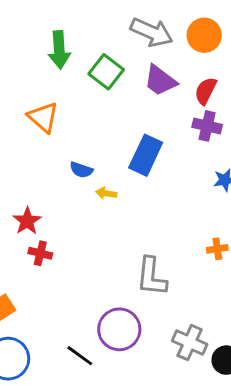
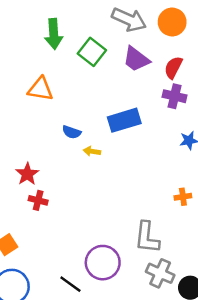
orange triangle: (43, 117) -> (40, 89), turned -32
blue rectangle: (146, 155) -> (124, 120), turned 48
gray L-shape: (151, 277) -> (147, 237), moved

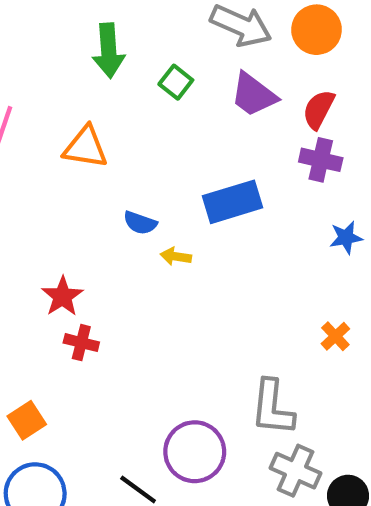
green square: (92, 52) -> (176, 82), size x0.7
orange cross: (183, 197) -> (335, 336), turned -35

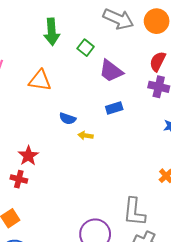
purple trapezoid: (254, 95) -> (111, 71), moved
blue rectangle: (233, 202) -> (114, 108), size x0.6
red cross: (81, 343) -> (19, 179), moved

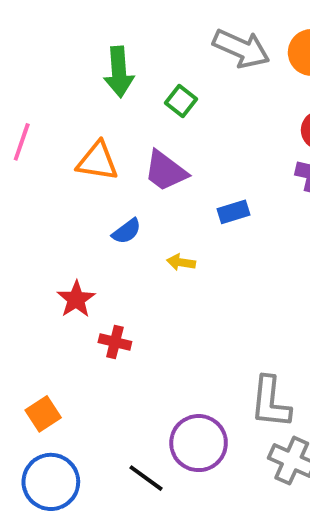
purple trapezoid: (111, 71) -> (165, 171), moved
blue semicircle: (68, 119) -> (127, 231), moved, turned -56
red cross: (19, 179) -> (115, 342), moved

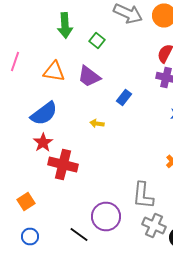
blue rectangle: (234, 212) -> (124, 98), turned -35
blue semicircle: (127, 231) -> (44, 114), moved, size x1.8
red cross: (115, 342) -> (63, 164), size x1.8
blue circle: (51, 482) -> (30, 236), size x0.6

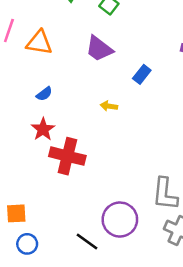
orange triangle: (54, 72) -> (39, 43), moved
blue semicircle: (44, 114) -> (44, 94), size x0.5
orange square: (26, 202) -> (16, 213), moved, turned 30

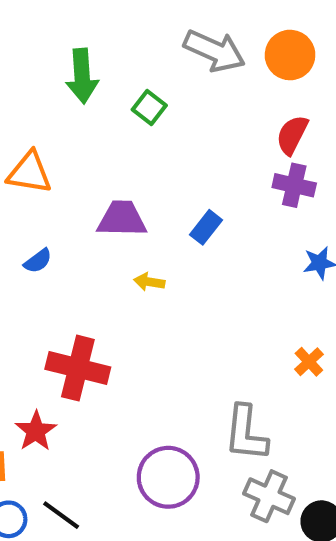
purple trapezoid: (99, 49) -> (122, 219), moved, turned 144
red star: (43, 129) -> (36, 431), moved
black line: (87, 241) -> (61, 515), moved

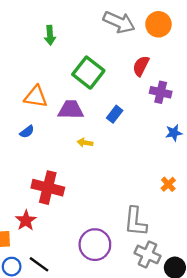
green arrow: (82, 76) -> (50, 35), size x0.7
green square: (149, 108) -> (88, 73), moved, size x1.8
red semicircle: (292, 135) -> (141, 66), moved
orange triangle: (30, 173) -> (36, 97), moved

